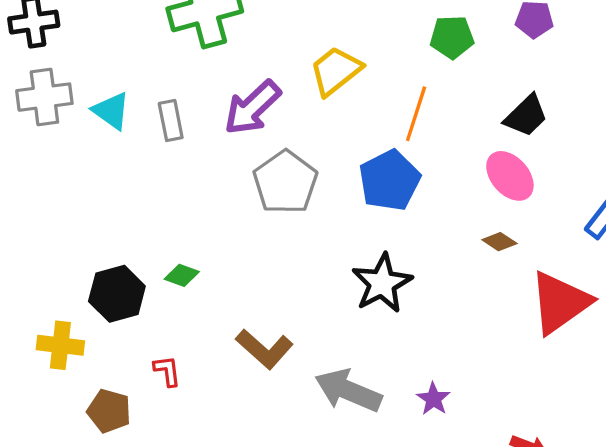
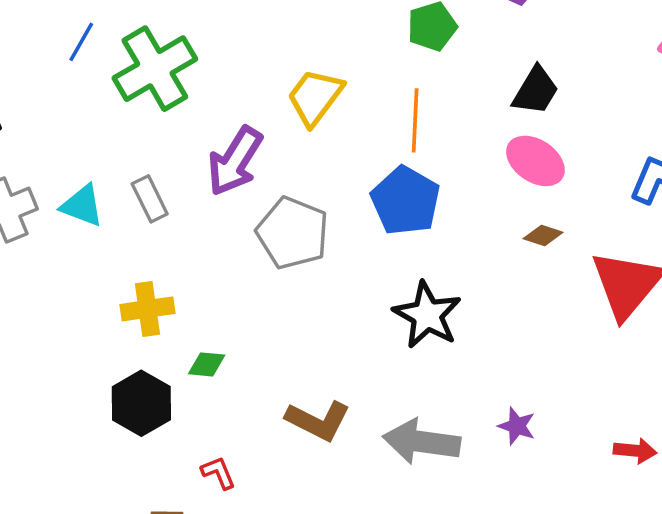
yellow cross: (60, 345) -> (147, 309), moved

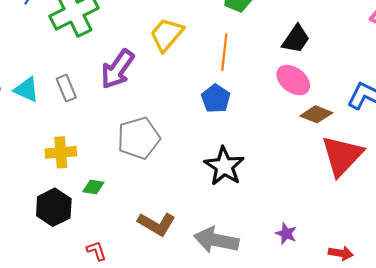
blue pentagon: (406, 201) -> (216, 99), size x0.7
gray pentagon: (293, 233) -> (139, 138), moved, turned 30
brown diamond: (543, 236) -> (316, 114), moved, size x1.4
purple star: (517, 426) -> (286, 234), moved

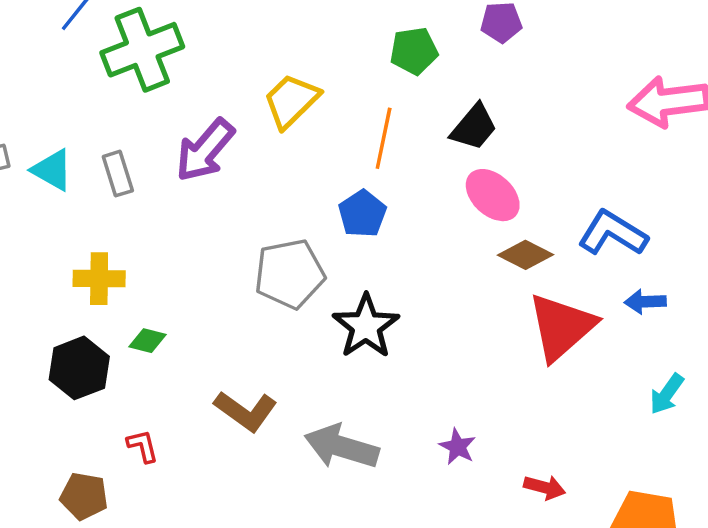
black trapezoid: (296, 39) -> (474, 127), moved
gray pentagon: (139, 138) -> (290, 274), moved

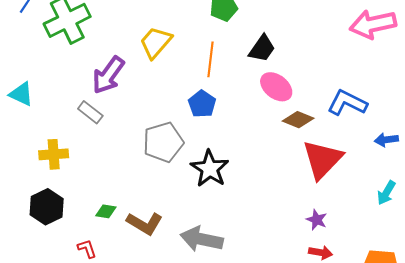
gray rectangle: (118, 174) -> (90, 112), moved, turned -30
blue arrow: (645, 302) -> (386, 140), moved
green diamond: (147, 341) -> (106, 211), moved
purple star: (458, 447) -> (317, 220), moved

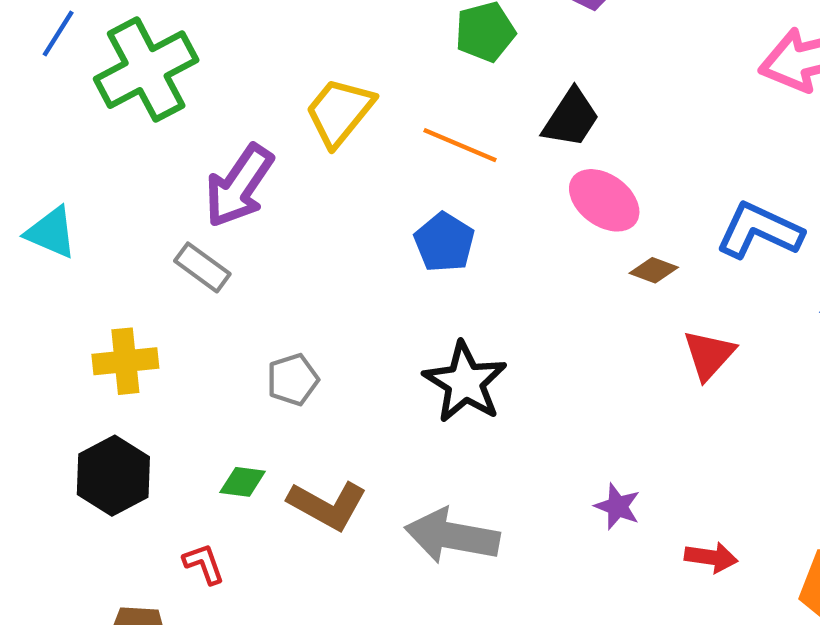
orange line: (211, 59) -> (460, 145), turned -72
brown diamond: (298, 120) -> (654, 270), size x0.7
gray pentagon: (163, 142) -> (293, 380), moved, size x0.6
red triangle: (322, 159) -> (709, 355), size x0.6
purple star: (317, 220) -> (617, 506), moved

